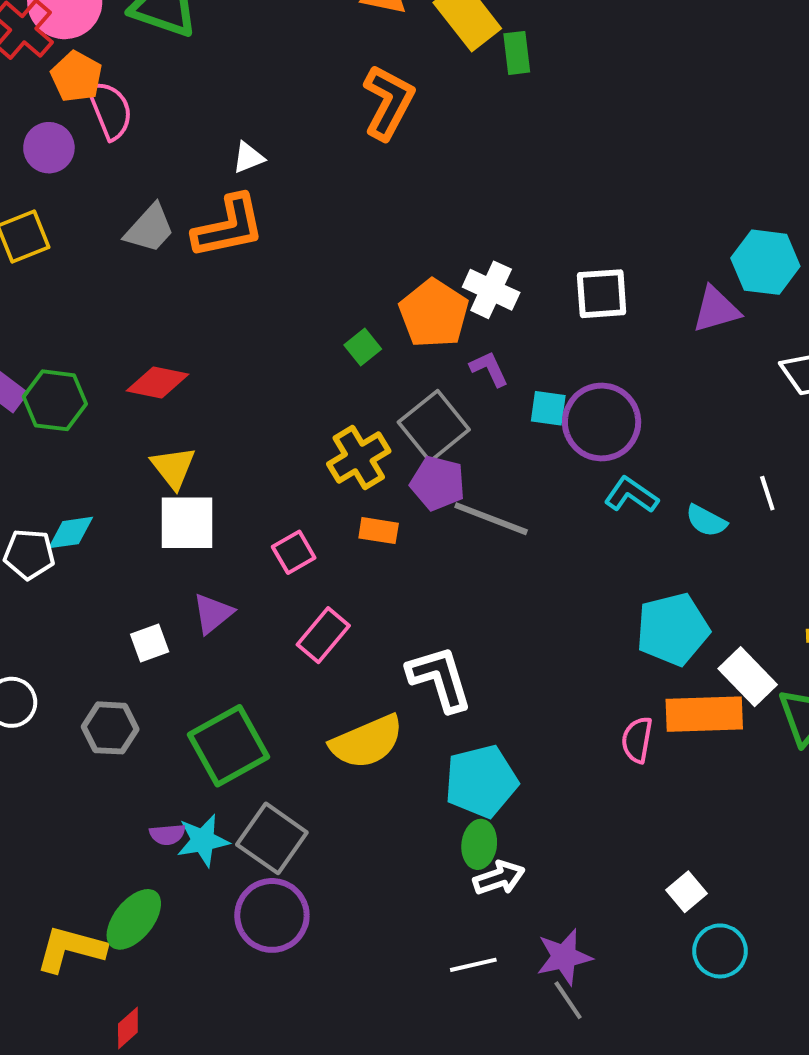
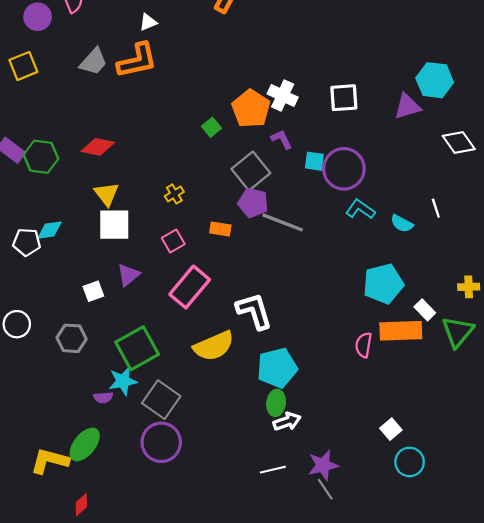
yellow cross: (359, 458) -> (174, 194), moved, size x0.6
pink rectangle: (323, 635) -> (190, 287), size x1.4
white rectangle: (748, 677) -> (425, 310), size x0.7
cyan star: (203, 840) -> (123, 381), moved

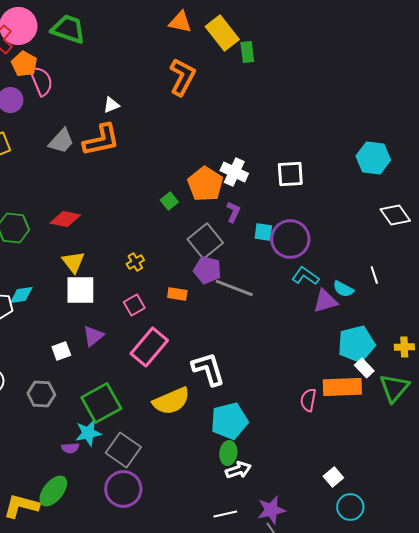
purple triangle: (407, 106) -> (325, 301), moved
purple L-shape: (282, 139) -> (233, 212), turned 50
cyan pentagon: (383, 284) -> (356, 344), moved

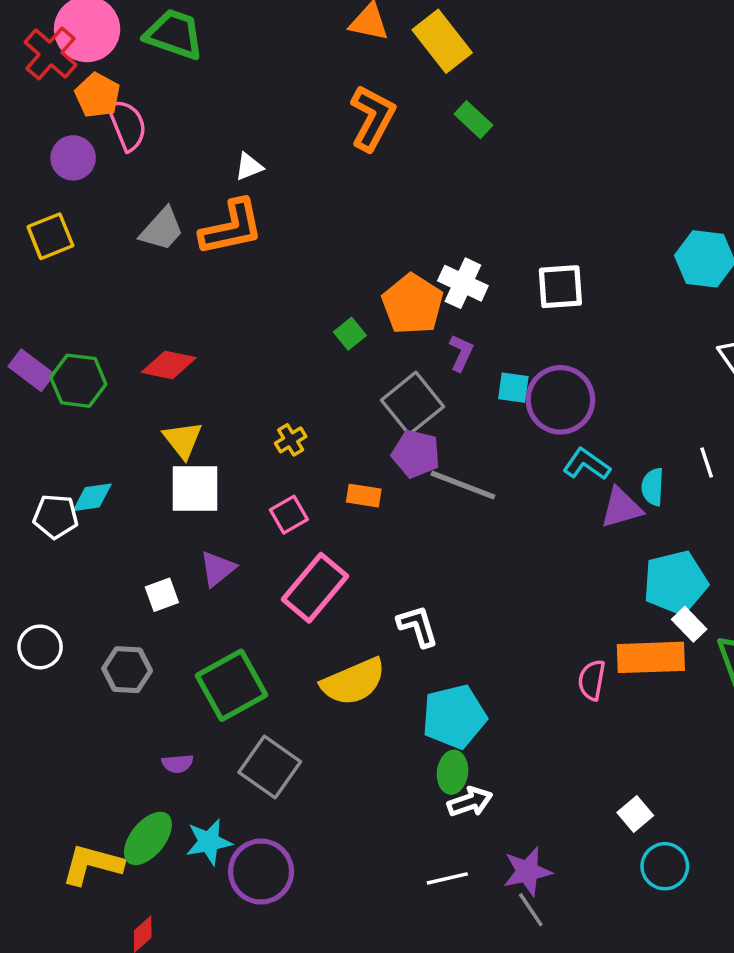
green rectangle: (247, 52) -> (473, 120), moved, turned -40
cyan semicircle: (343, 289) -> (653, 487), turned 65
white L-shape: (208, 369) -> (418, 626), size x0.7
cyan star: (88, 433) -> (209, 842), moved
purple circle: (123, 489) -> (261, 871), moved

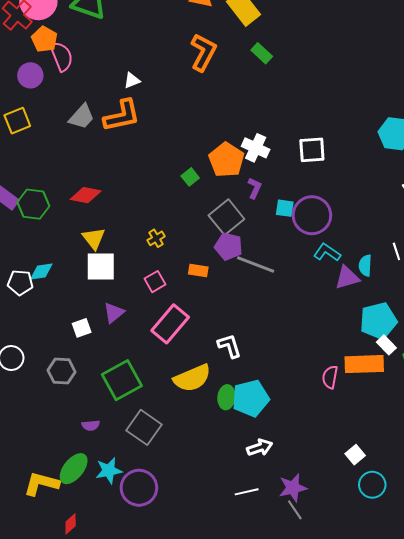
green ellipse: (453, 772) -> (226, 397), moved

